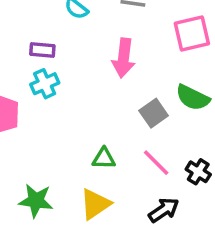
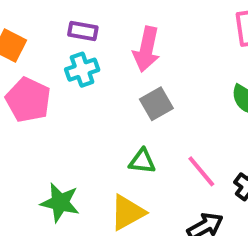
pink arrow: (124, 58) -> (146, 49), moved
gray square: (154, 113) -> (156, 104), moved

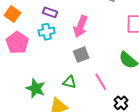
pink line: (201, 171) -> (101, 82), moved
green star: (60, 203) -> (36, 88), moved

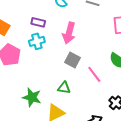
gray square: (81, 55) -> (73, 60), turned -35
pink line: (101, 82) -> (94, 74), moved

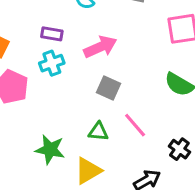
pink arrow: (69, 33) -> (100, 47), turned -125
pink line: (94, 74) -> (135, 125), moved

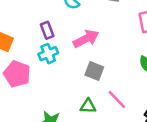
purple rectangle: (52, 34) -> (47, 30), turned 63

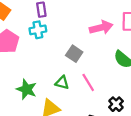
pink arrow: (86, 39) -> (101, 28), moved

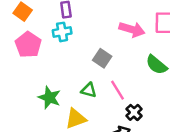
pink arrow: (101, 28) -> (132, 29), turned 30
black cross: (116, 104) -> (134, 112), moved

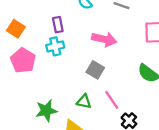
pink arrow: (132, 29) -> (104, 39), moved
green star: (49, 98) -> (46, 111), turned -30

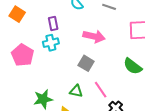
orange square: (16, 29) -> (17, 14), moved

